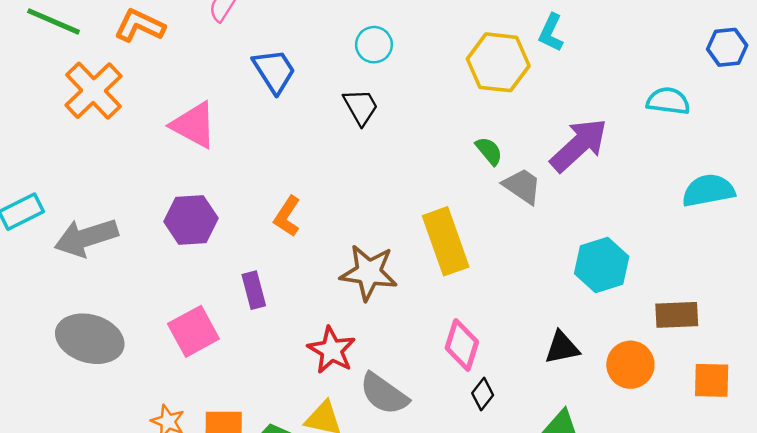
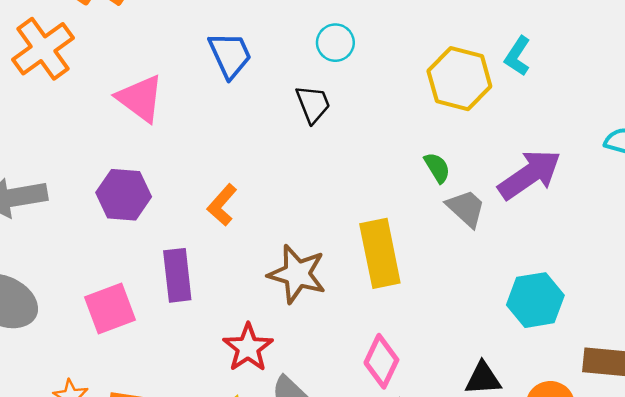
purple rectangle: (254, 290) -> (177, 275), size x1.4

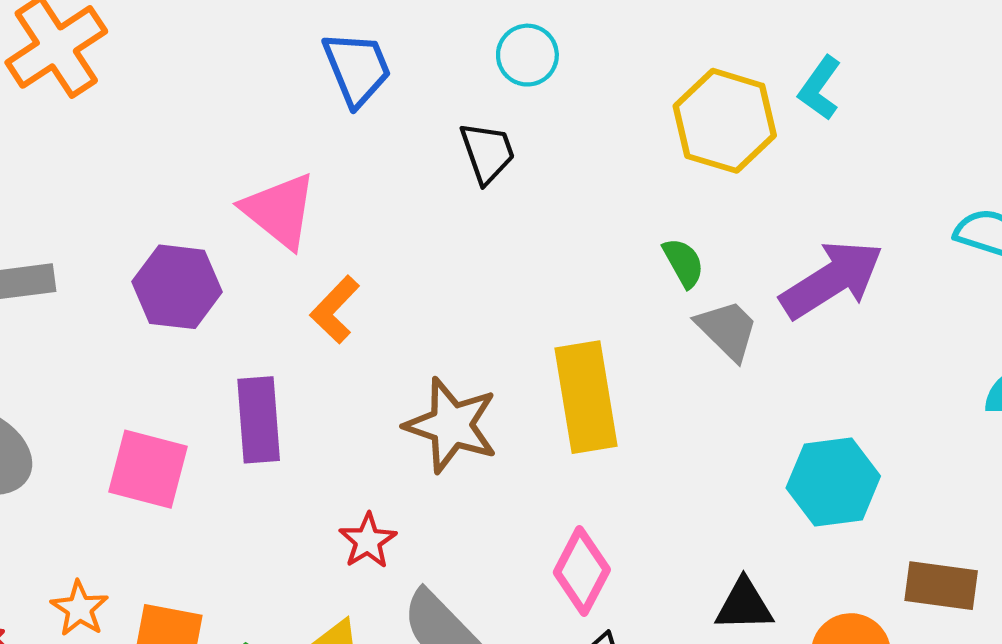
pink triangle: (140, 98) -> (279, 211), moved
pink square: (110, 308) -> (148, 469), turned 33
red star: (248, 348) -> (368, 541), size x0.7

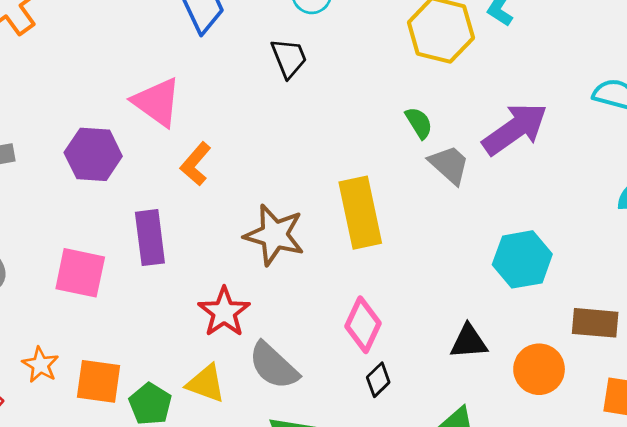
red star: (368, 541) -> (224, 312), size x1.4

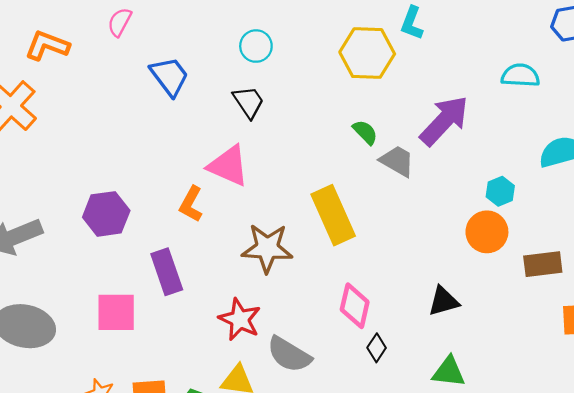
pink triangle: (157, 102) -> (228, 166), moved
cyan hexagon: (522, 259) -> (500, 191), moved, size x0.6
orange circle: (539, 369) -> (487, 232), moved

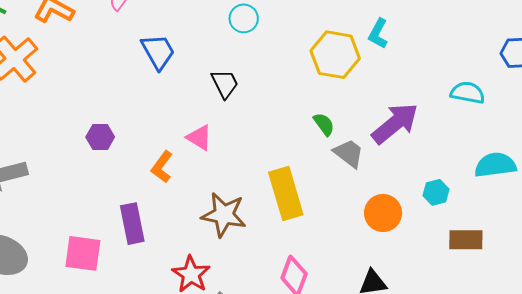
cyan circle: (256, 46) -> (244, 18), moved
pink triangle: (228, 166) -> (199, 138), size x0.7
purple hexagon: (106, 214) -> (100, 137), moved, size x0.7
orange circle: (487, 232) -> (383, 213), moved
brown rectangle: (543, 264) -> (466, 240), moved

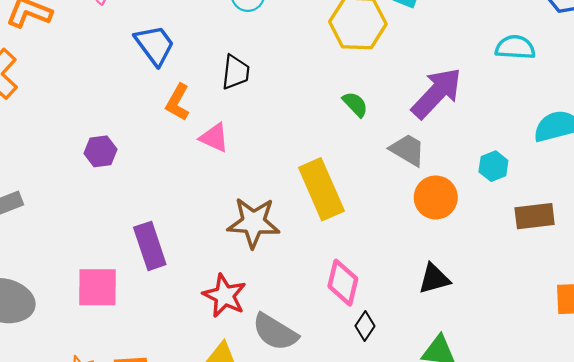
black trapezoid: (225, 84) -> (236, 72), turned 40
gray trapezoid: (349, 153) -> (408, 150), moved
orange L-shape: (162, 167) -> (178, 102), moved

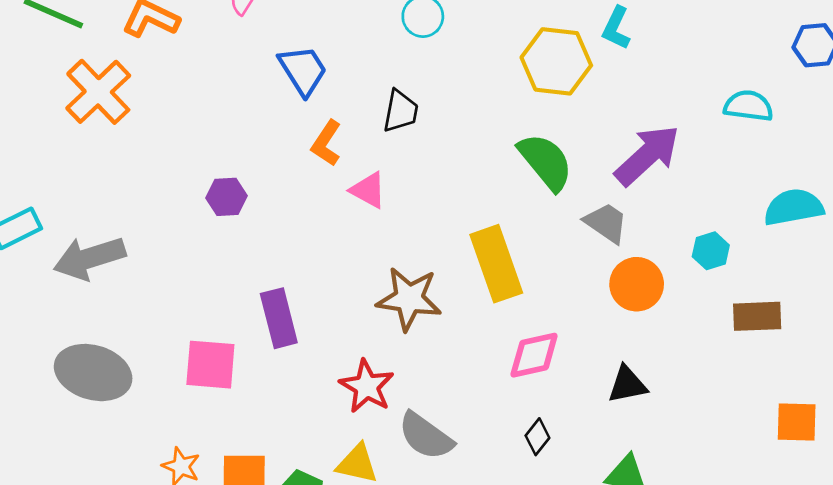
green semicircle: (355, 104) -> (546, 162), size x1.8
pink diamond: (343, 283) -> (534, 355), moved, turned 60

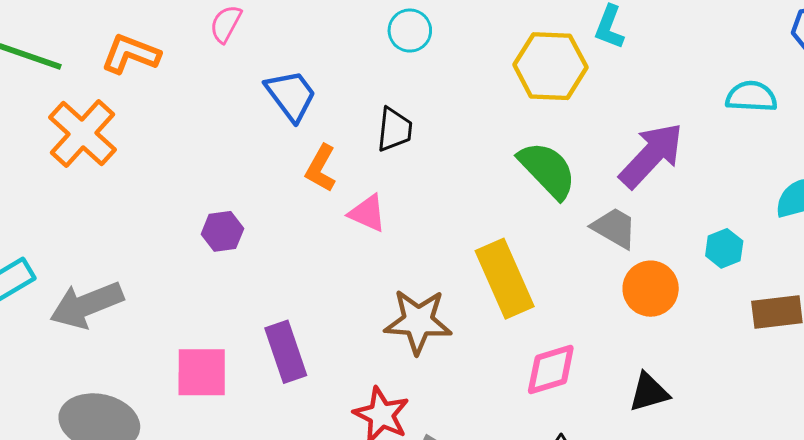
pink square: (210, 365) -> (202, 372), moved

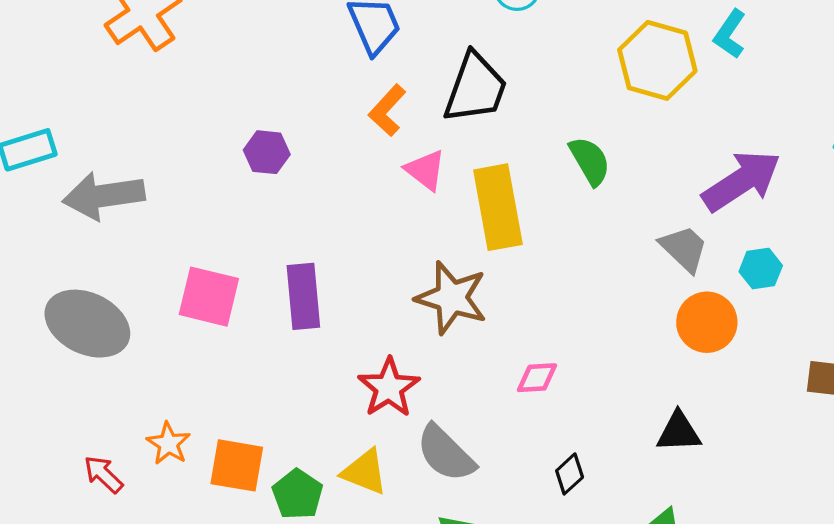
black trapezoid: (394, 130) -> (475, 88), size x1.5
green semicircle: (547, 170) -> (590, 161), moved, size x0.7
cyan hexagon: (724, 248) -> (761, 269), moved
yellow rectangle: (505, 279) -> (498, 207), moved
pink diamond: (551, 369) -> (537, 378), moved, size x0.7

